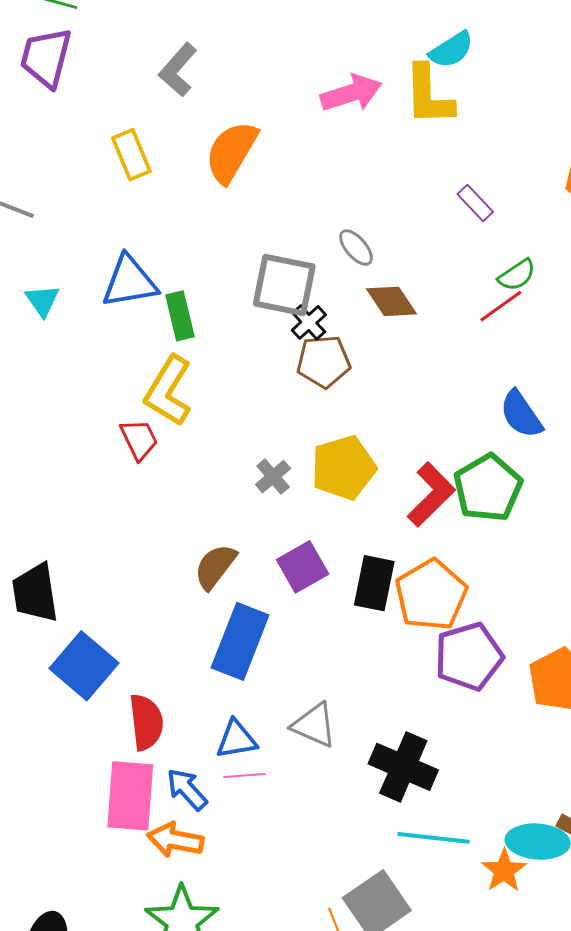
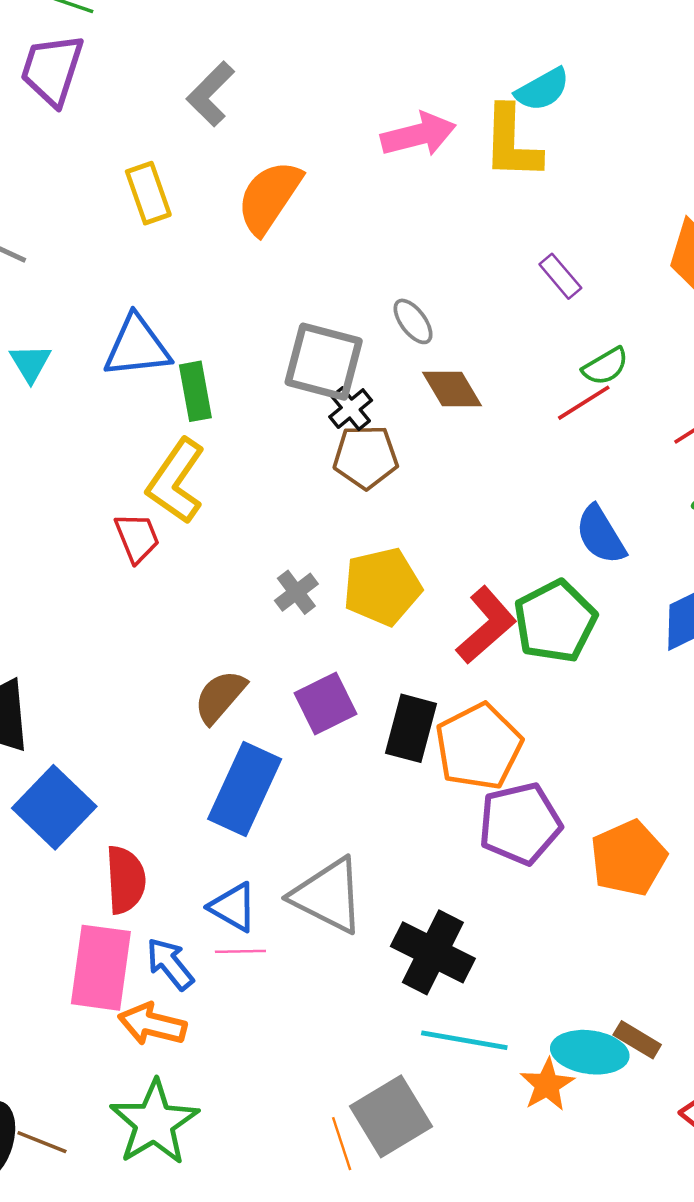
gray triangle: (314, 725) -> (328, 896), size x1.4
blue triangle: (236, 739) -> (233, 907), turned 36

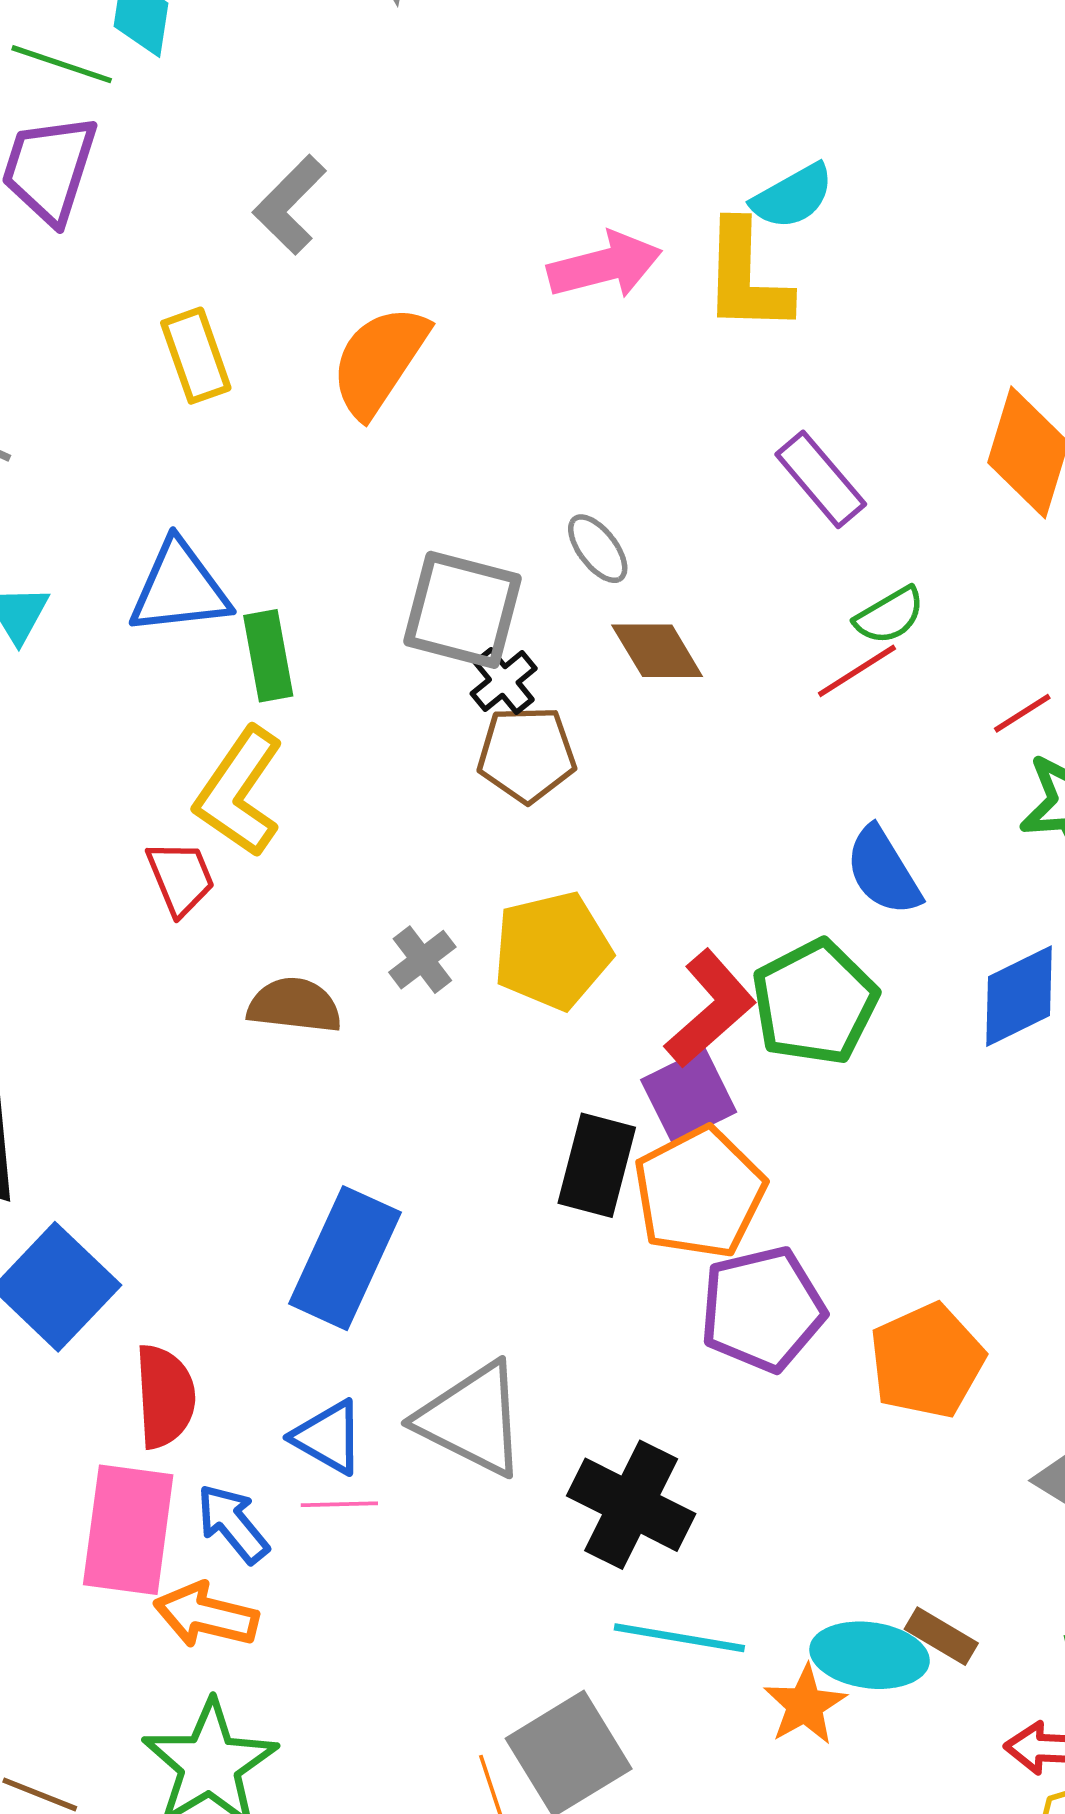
purple rectangle: (560, 276) -> (821, 479), size x1.4
brown semicircle: (220, 697) -> (295, 1005), moved, turned 56
purple square: (325, 703) -> (689, 1096), moved

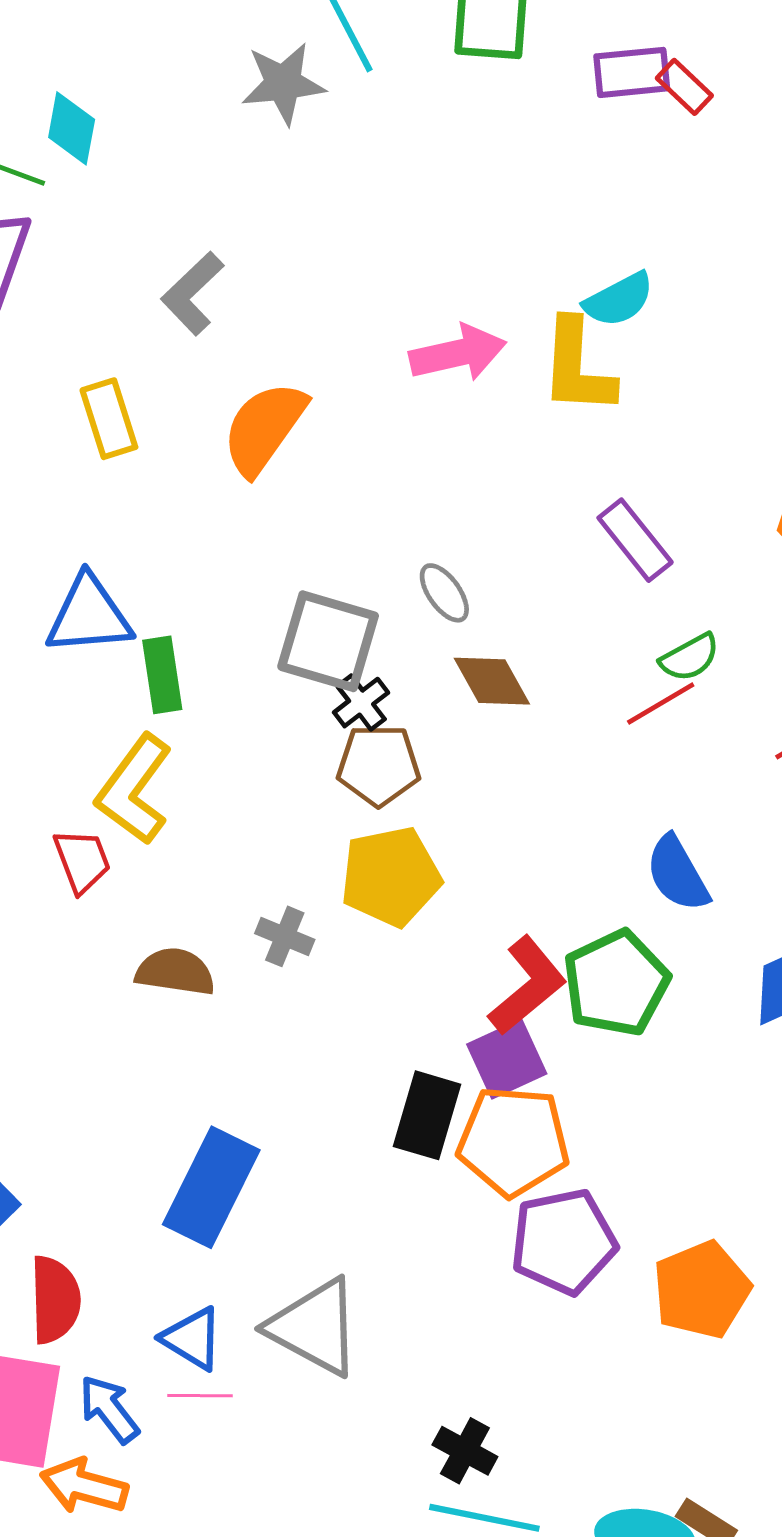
yellow pentagon: (552, 951) -> (391, 876), moved
gray cross: (422, 960) -> (285, 936), turned -32
orange pentagon: (699, 1192) -> (513, 1141), turned 30
black cross: (631, 1505) -> (465, 1451), moved, size x0.6

